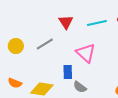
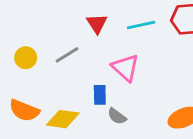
orange semicircle: (15, 83) -> (24, 110), size x1.5

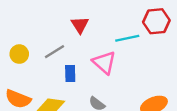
cyan line: (141, 25) -> (127, 38), moved
blue rectangle: (100, 95) -> (70, 73), moved

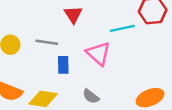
gray line: (54, 52) -> (47, 42), turned 40

